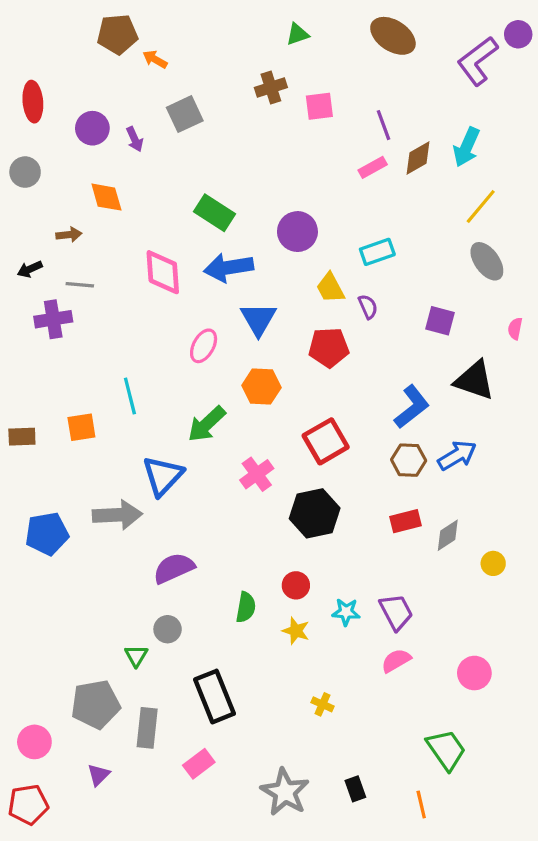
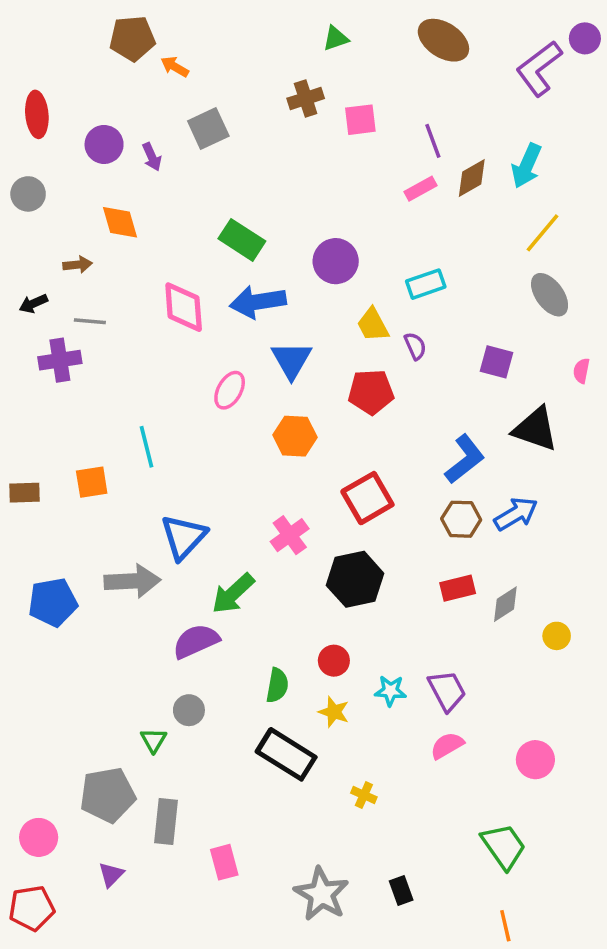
green arrow: (207, 424) -> (233, 593), moved
black rectangle: (214, 697) -> (286, 754), moved, turned -36
pink rectangle: (199, 764) -> (224, 862), turned -68
orange line: (421, 805) -> (505, 926), moved

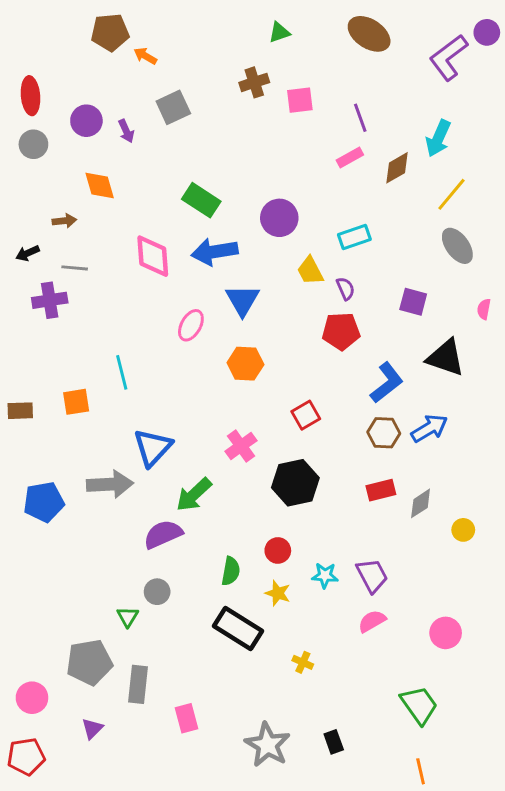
brown diamond: (472, 178) -> (397, 168), moved
gray circle: (28, 194) -> (33, 144), moved
red pentagon: (371, 392) -> (341, 331), moved
red square: (367, 498) -> (306, 415), size x0.7

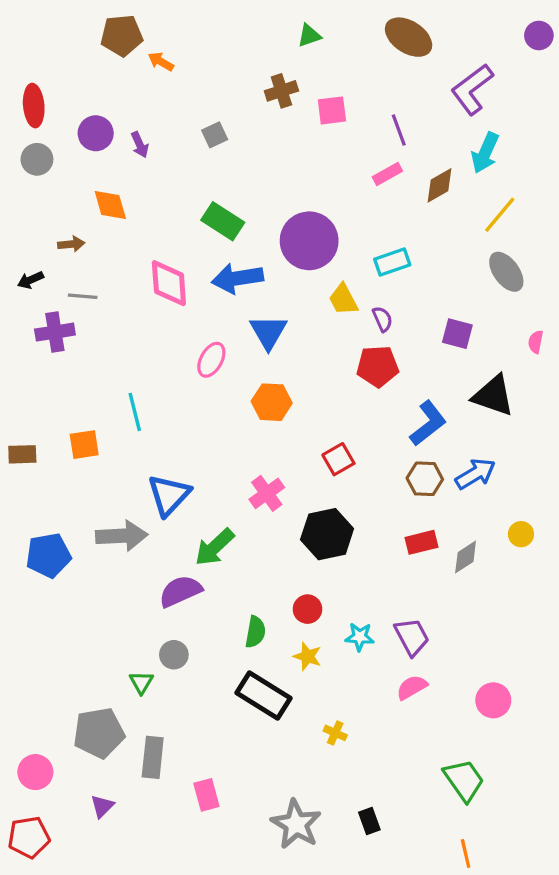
purple L-shape: (449, 57) -> (472, 89), moved
gray square: (173, 107) -> (215, 135), moved, size x0.7
purple circle: (279, 218) -> (309, 241), size x1.4
yellow circle: (463, 530) -> (521, 534), moved

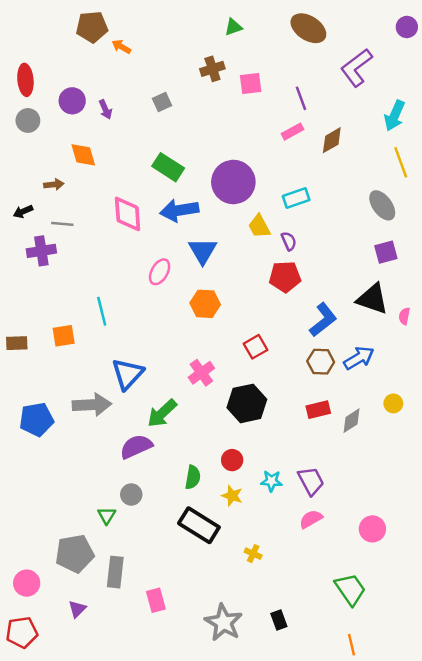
cyan arrow: (485, 153) -> (395, 116), moved
yellow line: (500, 215) -> (401, 162), moved, turned -60
purple square: (457, 334) -> (386, 252), moved, turned -30
pink semicircle: (536, 342) -> (404, 316), moved

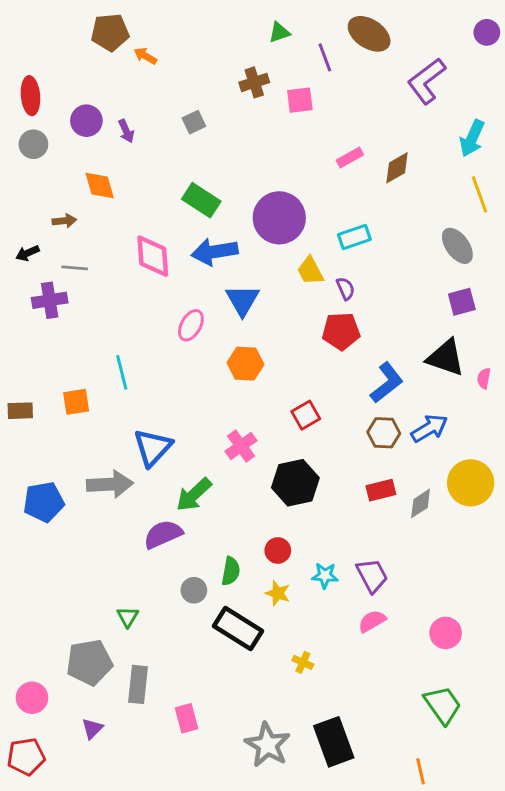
purple line: (301, 98) -> (325, 57), moved
yellow circle: (393, 403) -> (471, 483), size x2.0
gray circle: (131, 494) -> (194, 590), moved
green trapezoid: (350, 589) -> (443, 705), moved
black rectangle: (279, 620) -> (334, 742), size x2.0

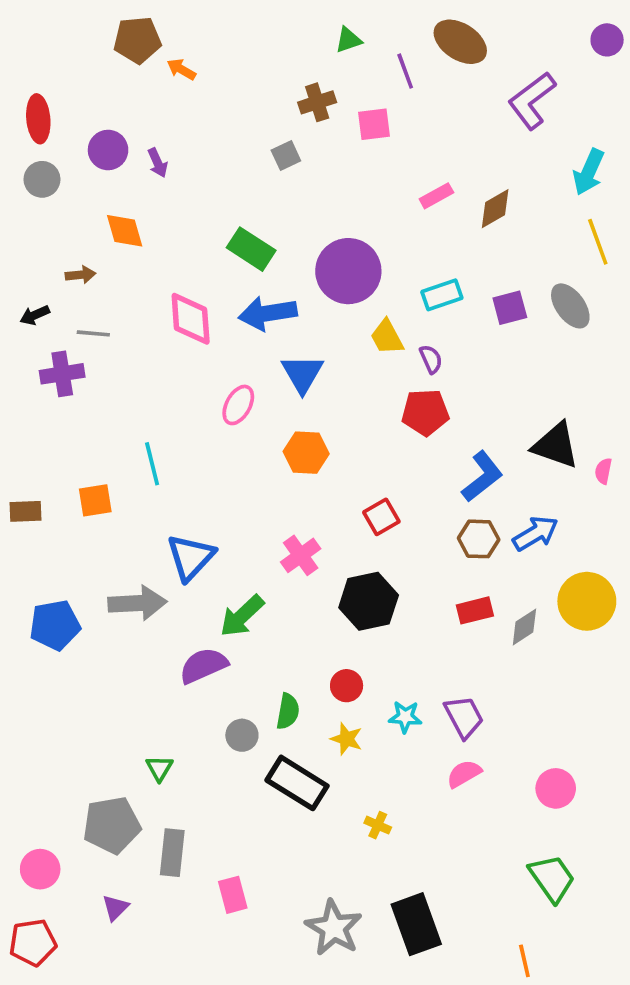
gray square: (194, 122) -> (286, 156), moved
purple square: (462, 302) -> (510, 308), moved

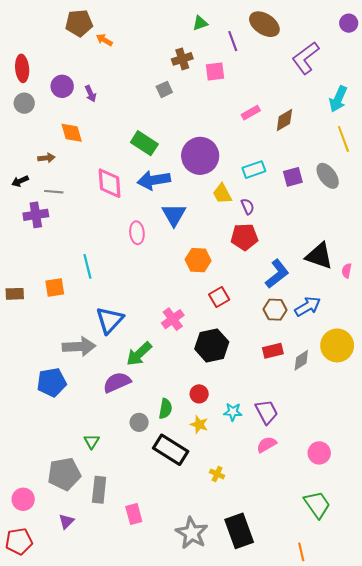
pink ellipse: (238, 405) -> (137, 233), turned -35
orange hexagon: (306, 453) -> (198, 260), moved
blue pentagon: (55, 625) -> (52, 382), moved

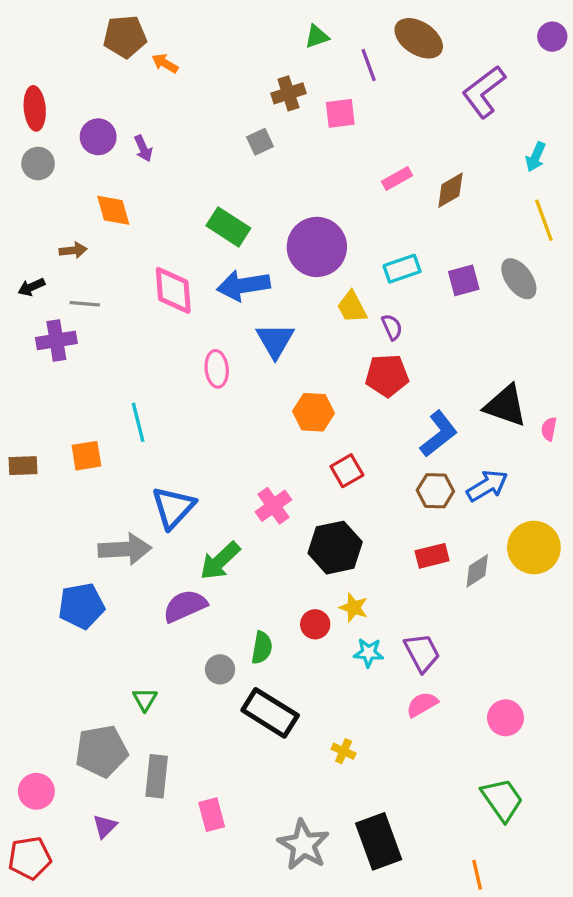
cyan arrow: (338, 99) -> (536, 157), size x0.7
yellow star: (199, 424) -> (354, 608), moved

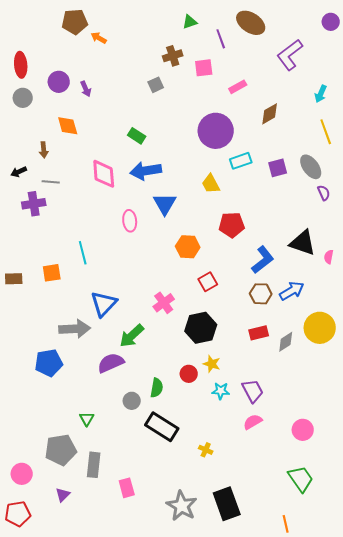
pink rectangle: (397, 179) -> (238, 87), moved
green rectangle: (228, 227) -> (137, 136), size x0.7
purple circle: (317, 247) -> (216, 131), moved
brown arrow: (73, 250) -> (44, 150), turned 91
purple semicircle: (392, 327) -> (324, 193), moved

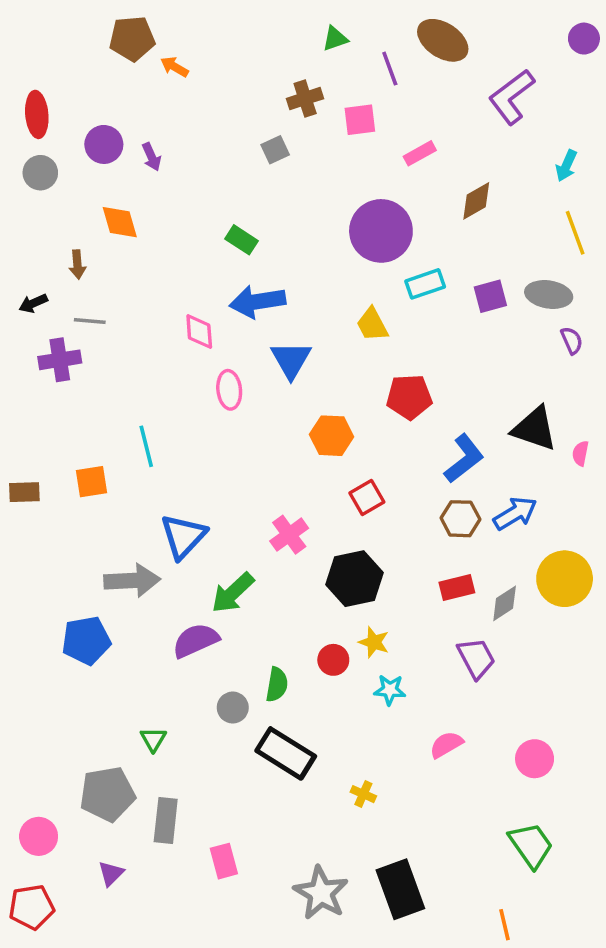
gray ellipse: (311, 167) -> (549, 294), turned -45
pink diamond: (104, 174) -> (199, 332), moved, size x0.7
purple trapezoid: (253, 391) -> (476, 658), moved

